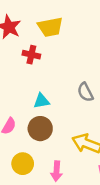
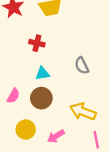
red cross: (31, 55) -> (37, 43), moved
pink arrow: (57, 171) -> (56, 136), turned 54

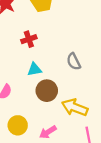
red cross: (37, 43) -> (29, 39), turned -32
brown circle: (41, 98) -> (47, 91), moved

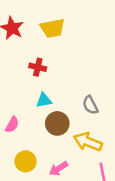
red cross: (29, 39) -> (38, 67), turned 32
gray semicircle: (74, 62) -> (90, 105), moved

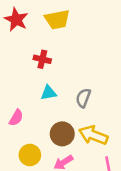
gray semicircle: (90, 105) -> (83, 98), moved, turned 48
brown circle: (57, 123) -> (62, 134), moved

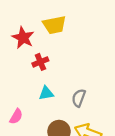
red star: (16, 19) -> (23, 38), moved
red cross: (42, 59) -> (40, 62), turned -35

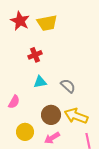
red star: (23, 38) -> (20, 21), moved
gray semicircle: (79, 98) -> (68, 86), turned 112

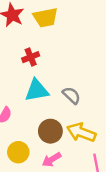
cyan triangle: (40, 82) -> (37, 90), size x1.5

